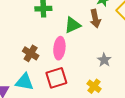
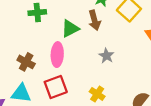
gray star: (104, 60) -> (106, 56), moved

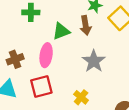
gray star: (106, 56) -> (94, 61), size x1.5
brown cross: (26, 62) -> (15, 59), turned 35

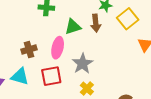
gray star: (94, 61) -> (83, 64), moved

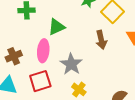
brown arrow: (96, 23) -> (101, 40), moved

